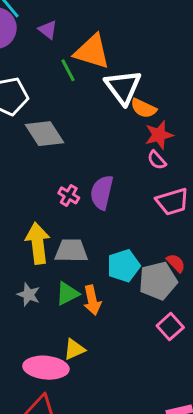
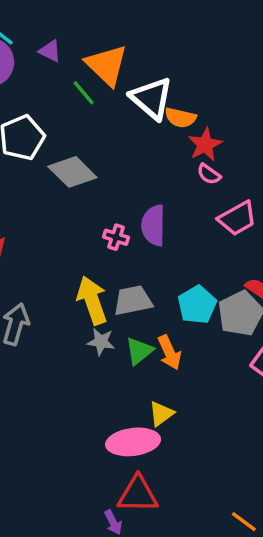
orange triangle: (92, 52) -> (107, 65), turned 39
gray star: (29, 295) -> (101, 342), moved

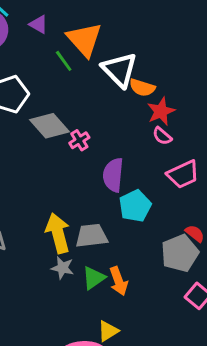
pink cross: (116, 237) -> (79, 140), moved, turned 36
cyan pentagon: (197, 305) -> (135, 206), moved

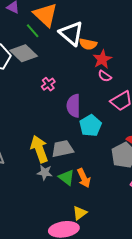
gray diamond: (49, 126) -> (24, 53), moved
green triangle: (94, 278) -> (67, 177), turned -42

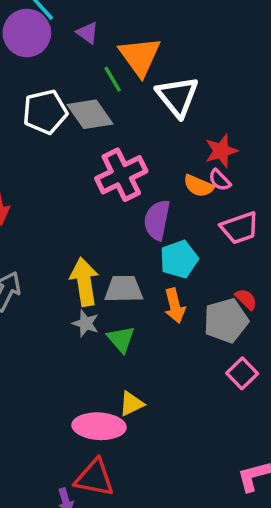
orange semicircle: (88, 44) -> (199, 186), moved
pink cross: (48, 84) -> (121, 175), size x2.0
orange arrow: (84, 178) -> (175, 306), moved

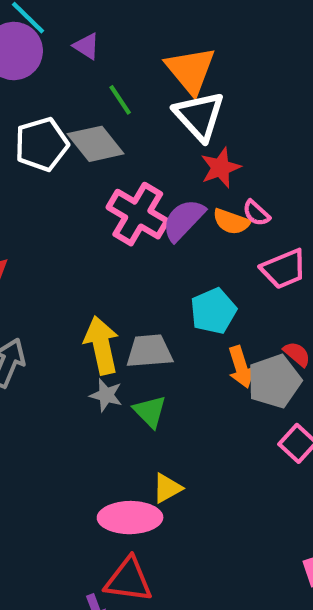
orange triangle: (140, 56) -> (191, 70), moved
red star: (221, 151) -> (220, 168), moved
pink cross: (121, 175) -> (138, 214), turned -30
purple semicircle: (157, 220) -> (184, 220), moved, turned 36
orange arrow: (175, 306) -> (241, 367), moved

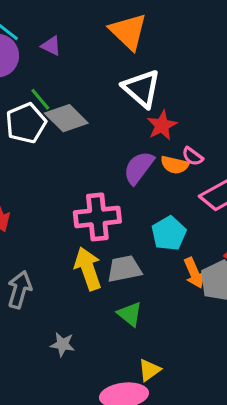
orange triangle: (191, 70) -> (128, 32), moved
green line: (120, 100) -> (40, 99), moved
pink cross: (138, 214) -> (97, 217), moved, turned -30
gray star: (106, 395) -> (62, 344), moved

